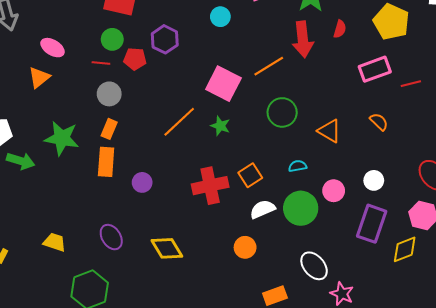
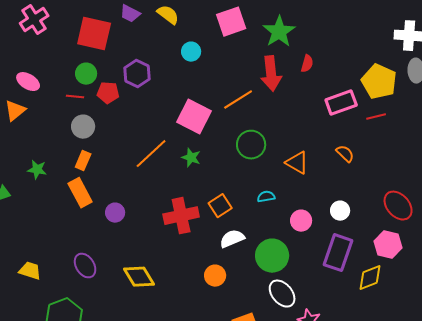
yellow pentagon: (391, 22) -> (379, 82), moved
green star: (62, 138) -> (37, 170), size x0.6
orange rectangle: (106, 162) -> (80, 193), turned -32
green circle: (301, 208) -> (272, 256), moved

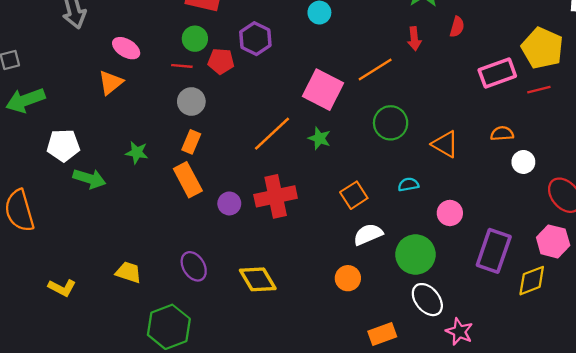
red arrow: (271, 74) -> (414, 39), size x0.6
orange semicircle: (345, 154) -> (502, 134), turned -48
white circle: (340, 211) -> (523, 162), moved
red cross: (181, 216) -> (276, 196), moved

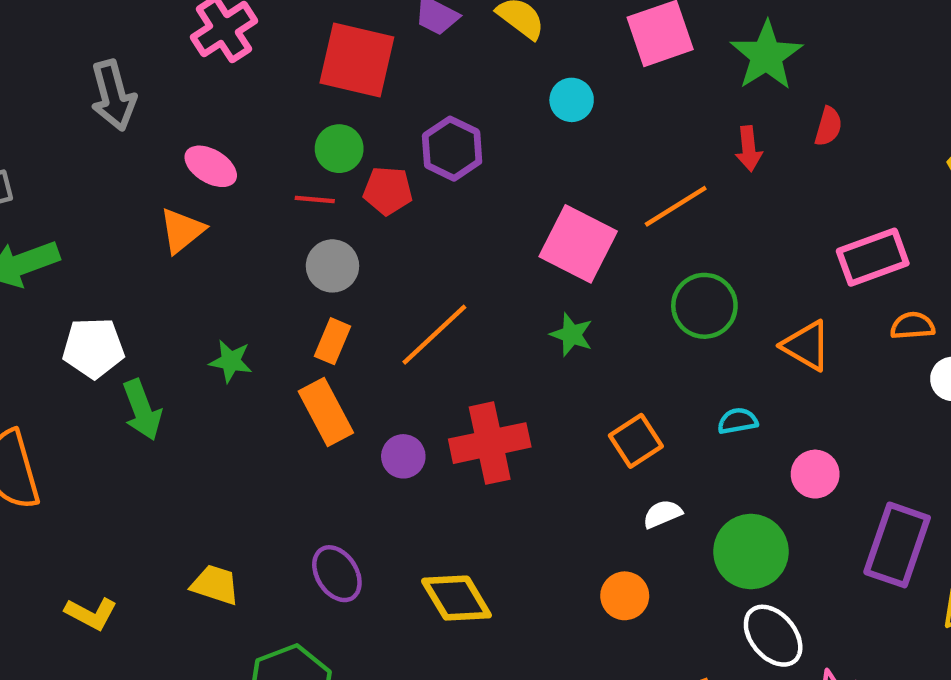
pink rectangle: (497, 73) -> (873, 257), moved
orange line: (272, 134) -> (434, 335), moved
green arrow: (89, 179) -> (142, 410), turned 52
white semicircle: (368, 234) -> (662, 514), size x0.7

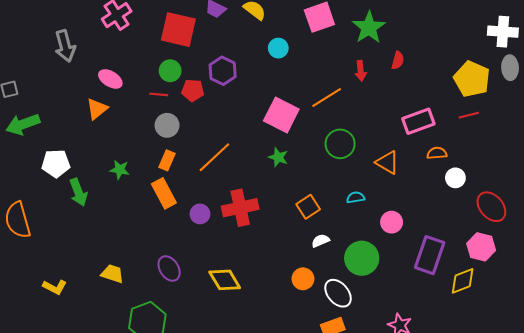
white ellipse: (773, 636) -> (338, 293), moved

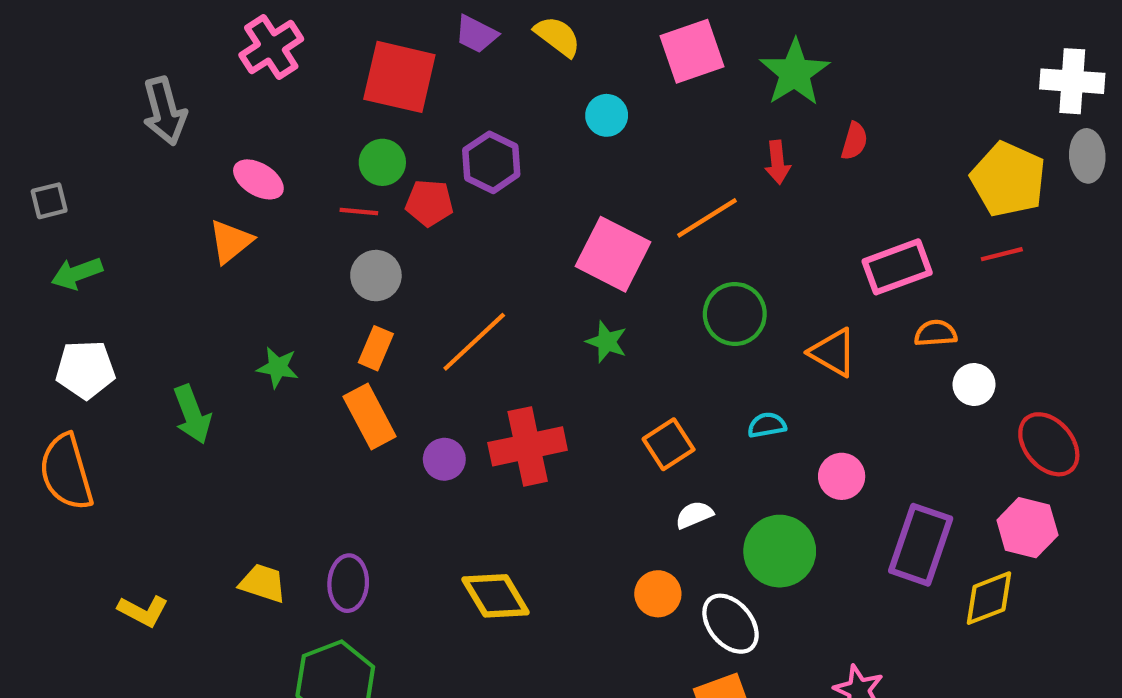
green arrow: (23, 124) -> (77, 273), size x0.7
white pentagon: (56, 163) -> (85, 370), moved
purple ellipse: (169, 269) -> (348, 583), moved, turned 35

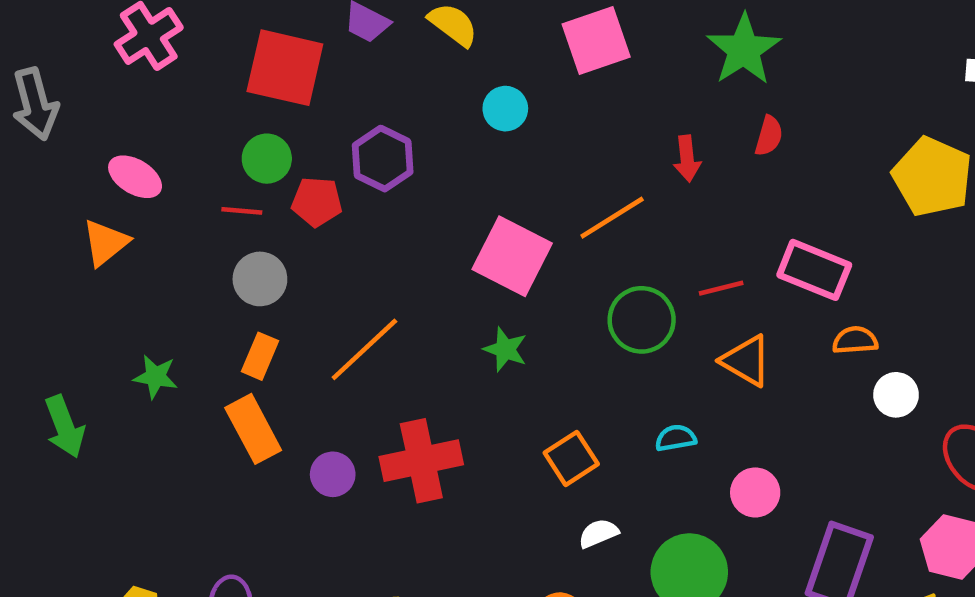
green star: (795, 73) -> (744, 50), moved
red line: (1002, 254) -> (721, 288), moved
pink rectangle: (897, 267) -> (814, 270), turned 42

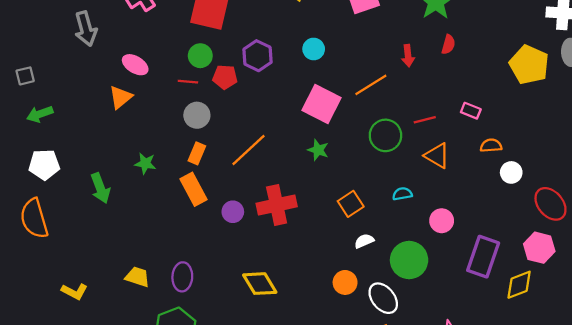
cyan circle: (505, 109) -> (314, 49), moved
pink rectangle: (814, 270) -> (471, 111), size x0.6

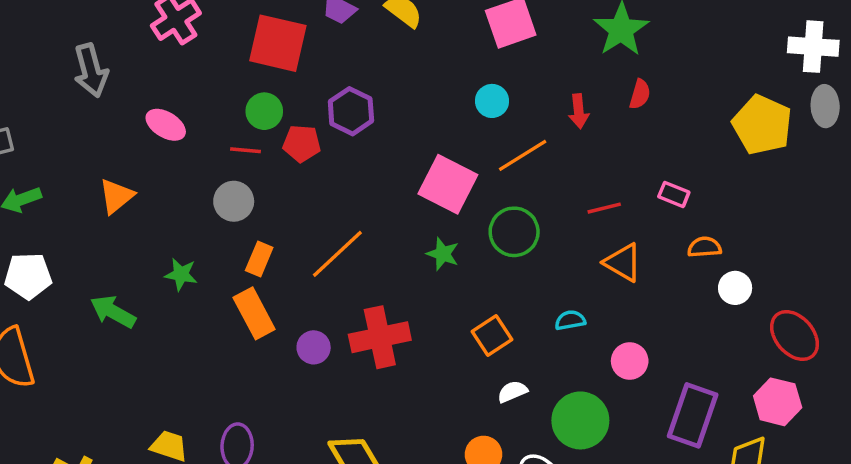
cyan circle: (314, 49) -> (492, 101), moved
orange triangle: (121, 97) -> (116, 196), moved
gray circle: (197, 115) -> (234, 201), moved
green circle: (385, 135) -> (514, 232), moved
green arrow: (100, 188) -> (113, 312), turned 140

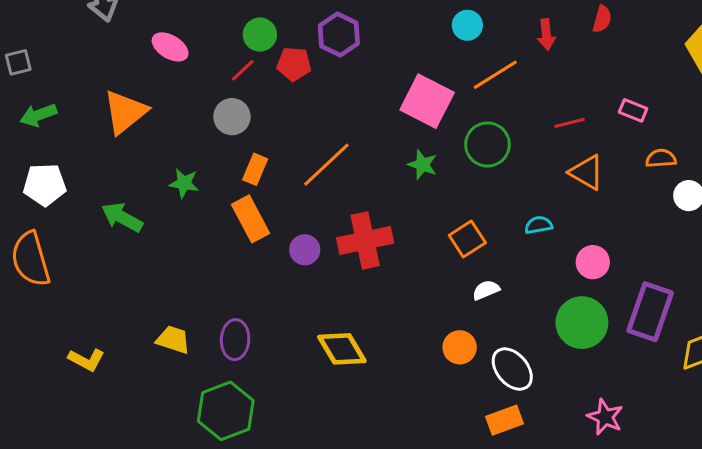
red line: (246, 150) -> (243, 70), turned -48
orange triangle: (116, 196) -> (125, 112), size x1.4
green circle: (580, 420) -> (582, 323), moved

